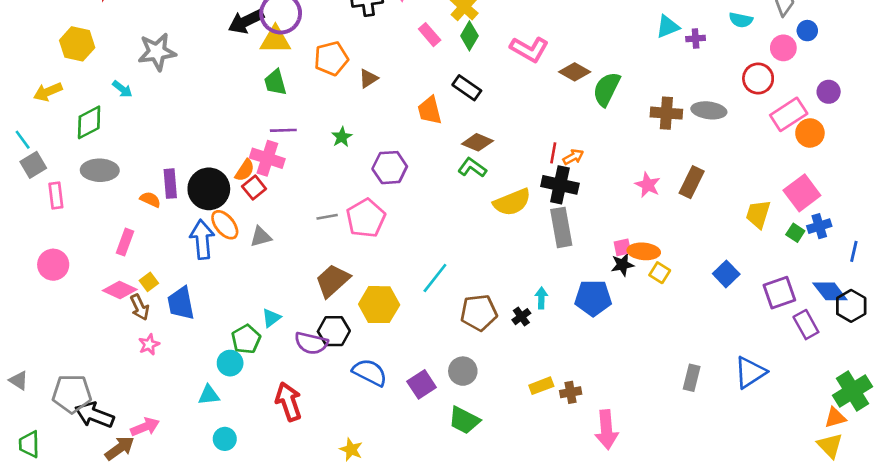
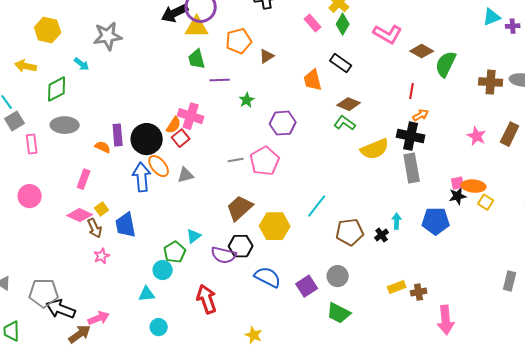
yellow arrow: (48, 92) -> (26, 66), turned 35
purple line: (283, 130) -> (220, 80), moved
red line: (553, 153) -> (412, 91), moved

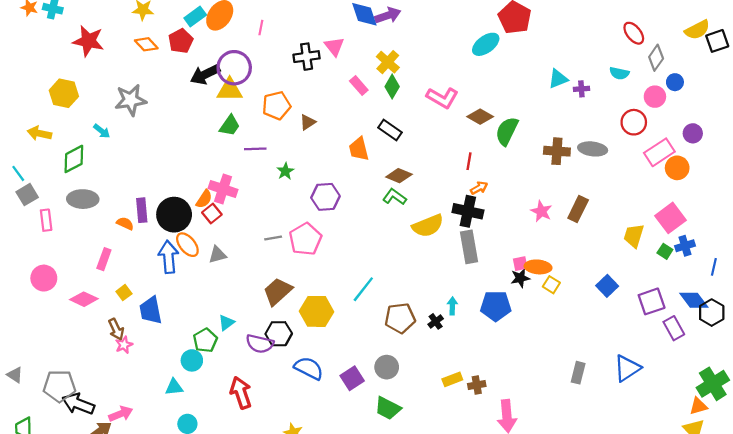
green trapezoid: (197, 59) -> (230, 126), turned -130
pink diamond: (80, 215) -> (84, 299), moved
brown arrow: (95, 228) -> (116, 329), moved

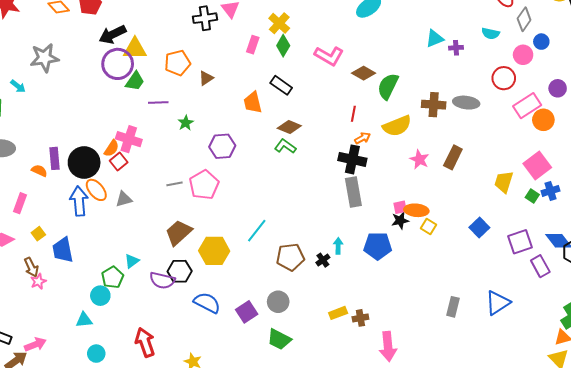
purple circle: (234, 68) -> (118, 64), moved
pink rectangle: (359, 85) -> (253, 45), turned 60
yellow semicircle: (428, 226) -> (397, 126), moved
red arrow: (241, 393) -> (145, 342), moved

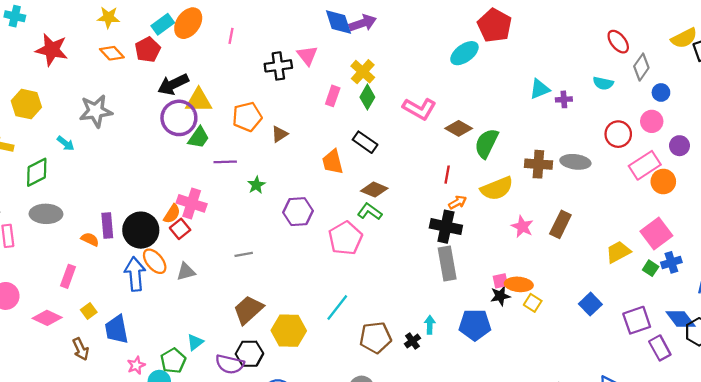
pink circle: (523, 55) -> (652, 121), moved
yellow trapezoid: (504, 182) -> (618, 252), turned 45
pink pentagon: (204, 185) -> (345, 238), moved
pink star: (38, 281) -> (136, 365), moved

